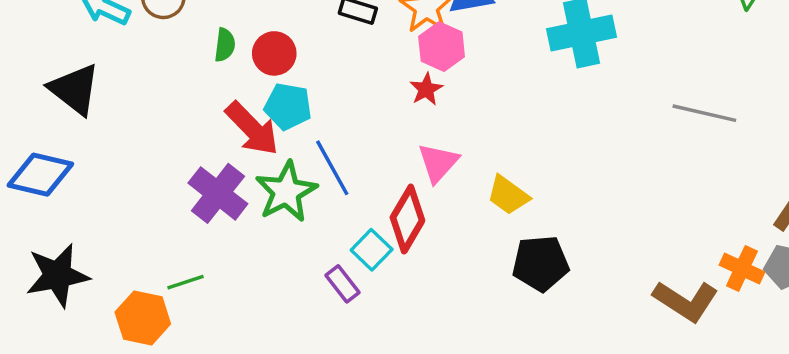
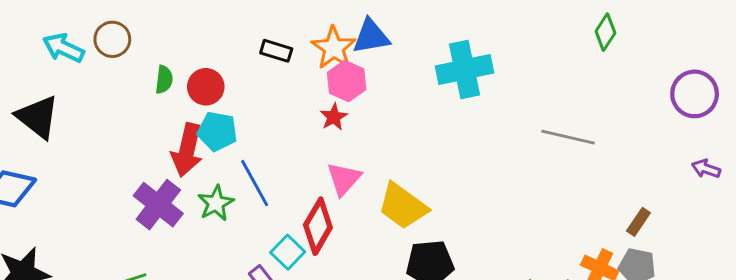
red arrow: (252, 129) -> (187, 150), turned 57
green star: (286, 192) -> (216, 203), size x0.7
yellow trapezoid: (508, 195) -> (403, 206), size x1.4

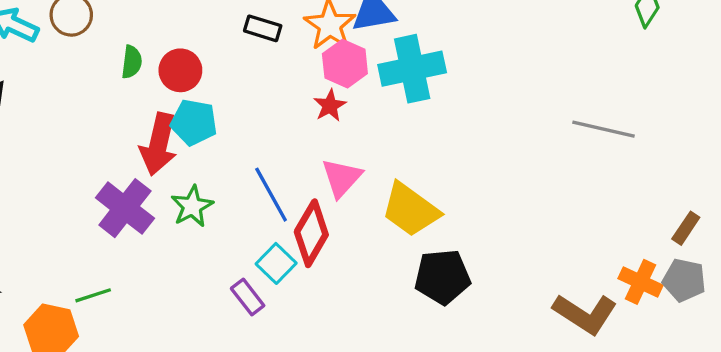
cyan cross: (465, 70) -> (412, 69), moved
blue line: (255, 183) -> (271, 195), moved

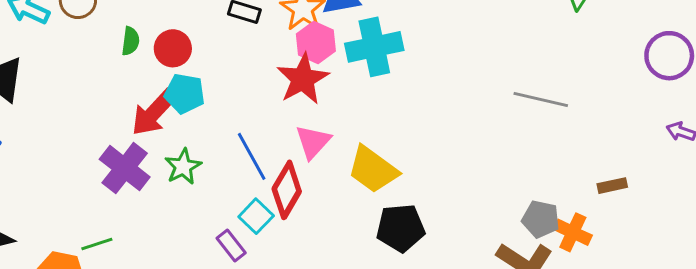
red star: (330, 106) -> (303, 79), size x1.8
red arrow: (159, 144) -> (154, 113), turned 30
brown rectangle: (686, 228) -> (612, 186), turned 44
gray pentagon: (684, 280) -> (541, 219), moved

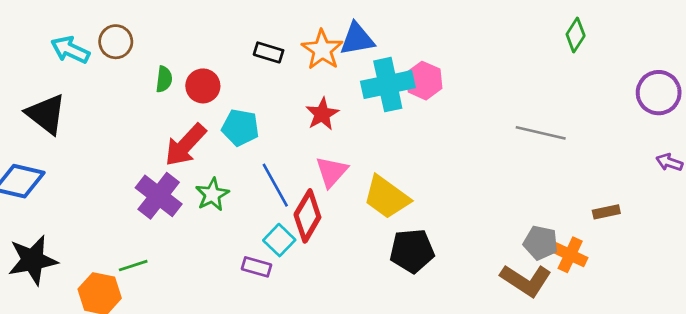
pink hexagon: (316, 42) -> (424, 81), moved
red star: (303, 79) -> (322, 114), size x0.7
cyan pentagon: (185, 94) -> (240, 127), moved
purple rectangle: (231, 245) -> (256, 267), turned -36

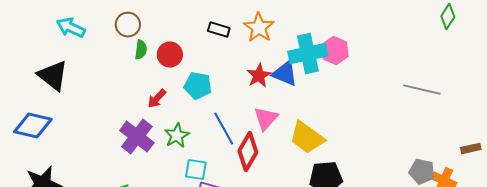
blue triangle: (357, 39) -> (285, 74), moved, turned 32
brown circle: (116, 42) -> (128, 25), moved
red arrow: (185, 145) -> (157, 99), size x0.6
cyan square: (279, 240) -> (196, 170), moved, turned -35

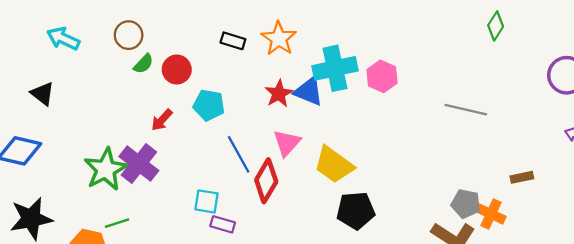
green semicircle: (141, 50) -> (143, 64), turned 36
pink hexagon: (335, 51) -> (382, 76), moved
black triangle: (53, 76) -> (43, 94), size x0.7
green star: (177, 136) -> (106, 169), moved, size x1.5

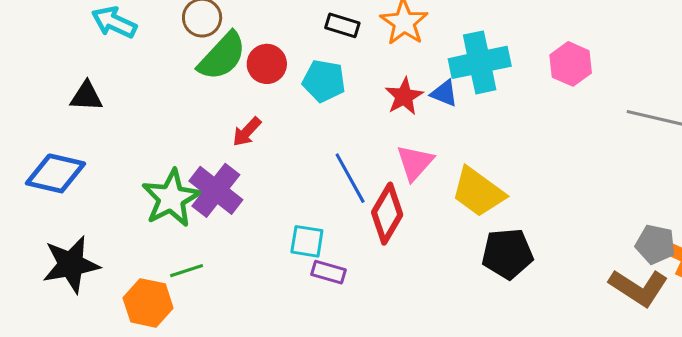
green semicircle: (143, 64) -> (222, 56), size x1.8
pink hexagon: (382, 76) -> (571, 64), moved
blue triangle: (309, 91) -> (444, 93), size x0.7
black triangle: (43, 94) -> (86, 96), turned -35
cyan pentagon: (209, 105) -> (324, 81), moved

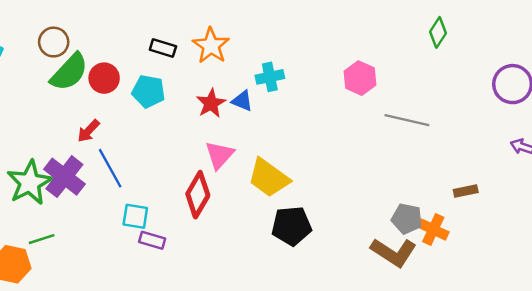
cyan cross: (480, 62) -> (270, 77), size x0.6
pink hexagon: (571, 64) -> (360, 78), moved
blue line: (350, 178) -> (110, 168), moved

